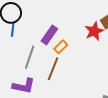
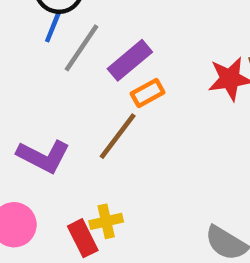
gray line: (30, 57) -> (82, 48), moved

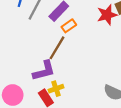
purple L-shape: (43, 156) -> (44, 71), moved, turned -35

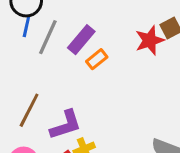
brown line: (57, 48) -> (29, 110), moved

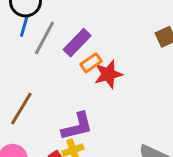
red star: (150, 40) -> (108, 74), moved
purple L-shape: (66, 125) -> (77, 126), moved

